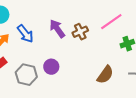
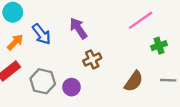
brown cross: (80, 32) -> (92, 59), moved
purple circle: (51, 67) -> (71, 87), moved

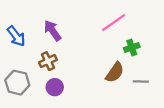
brown cross: (92, 59) -> (48, 61), moved
brown semicircle: (134, 81) -> (115, 72), moved
purple circle: (71, 87) -> (55, 87), moved

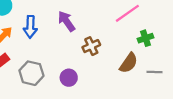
blue arrow: (16, 36) -> (30, 27), turned 40
brown cross: (48, 61) -> (91, 46), moved

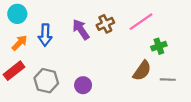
brown cross: (91, 46) -> (105, 24), moved

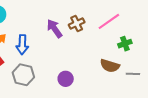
blue arrow: (45, 35) -> (22, 45), moved
brown semicircle: (142, 71) -> (110, 66), turned 72
purple circle: (83, 85) -> (66, 79), moved

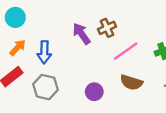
pink line: (109, 21) -> (126, 51), moved
brown semicircle: (110, 66) -> (131, 82), moved

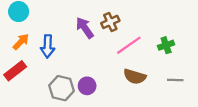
gray hexagon: (45, 87) -> (62, 88), moved
purple circle: (94, 92) -> (87, 86), moved

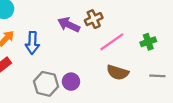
purple arrow: (85, 28) -> (69, 25), turned -30

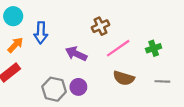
purple arrow: (69, 25) -> (76, 54), moved
blue arrow: (32, 43) -> (41, 33), moved

